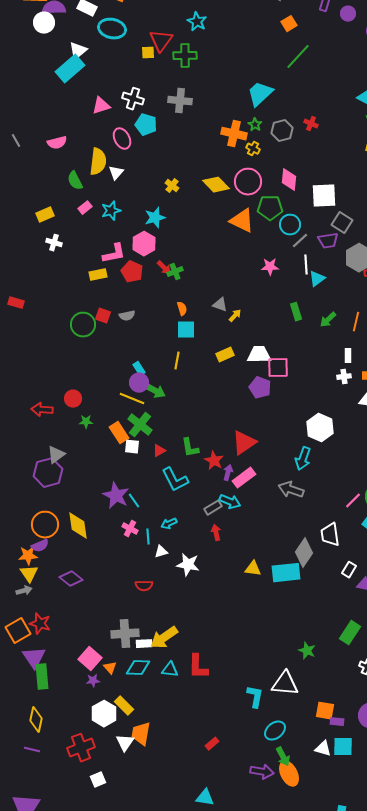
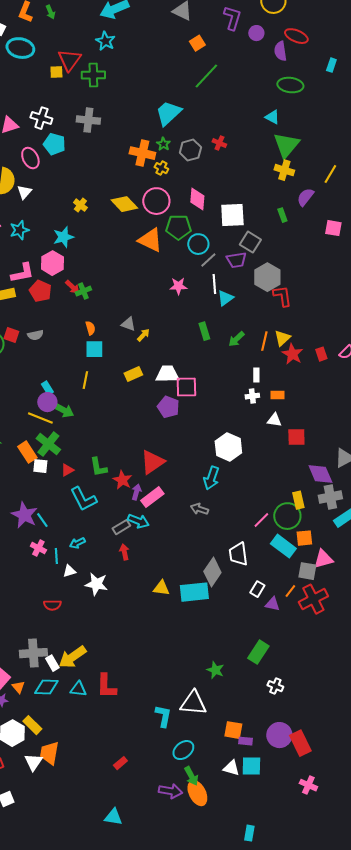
gray arrow: (291, 490) -> (199, 509), size x0.7
white rectangle: (144, 644) -> (52, 663), turned 63

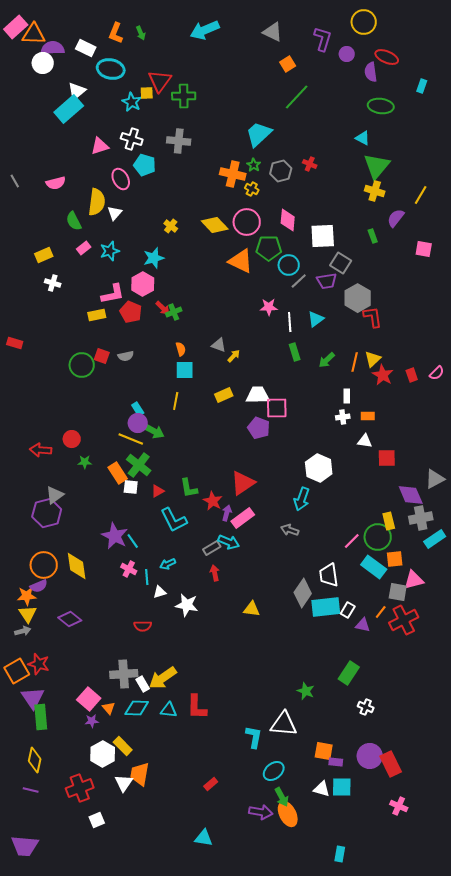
cyan star: (105, 41) -> (132, 102), moved
white line: (214, 284) -> (290, 322), moved
cyan rectangle: (194, 592) -> (326, 607), moved

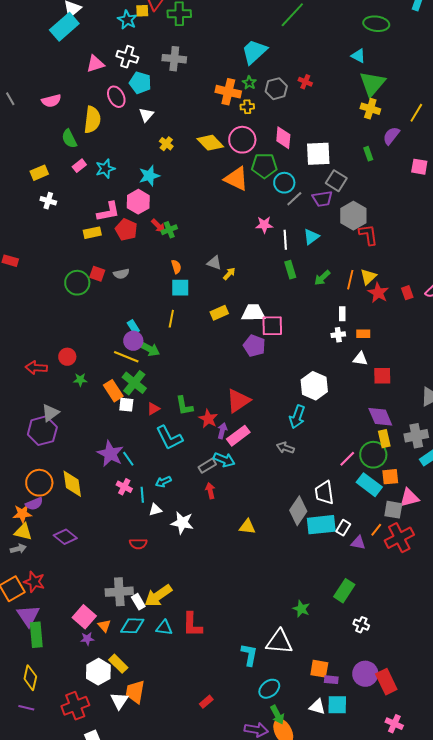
yellow cross: (252, 189) -> (247, 107), turned -32
white triangle: (115, 213) -> (146, 115), moved
purple diamond: (411, 495) -> (380, 417), moved
yellow triangle: (28, 614) -> (23, 532), turned -42

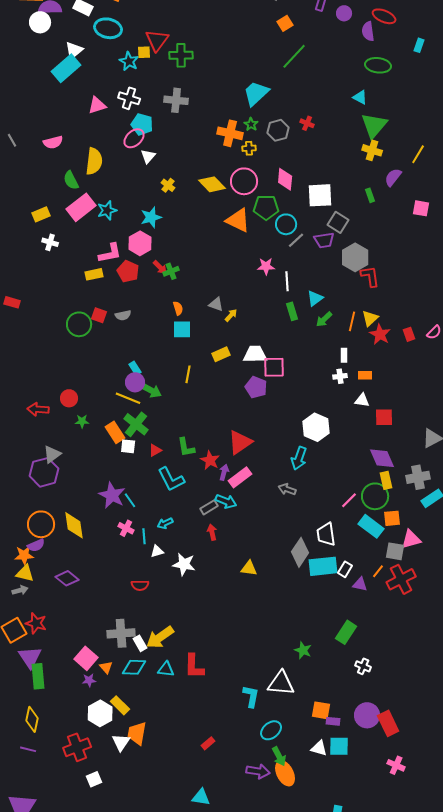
pink ellipse: (116, 97) -> (134, 138), moved, turned 75
pink rectangle: (79, 166) -> (81, 207), size x2.0
cyan triangle: (311, 237) -> (315, 298), moved
yellow line: (171, 319) -> (188, 374), moved

